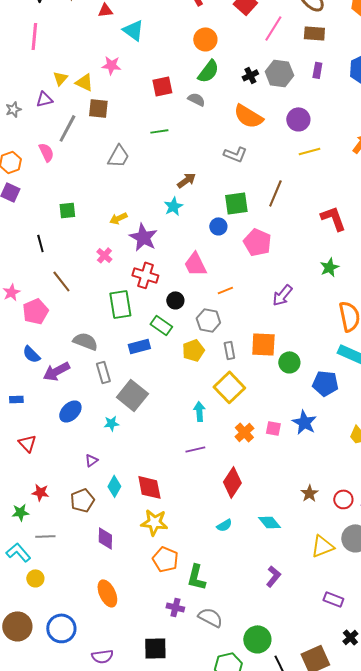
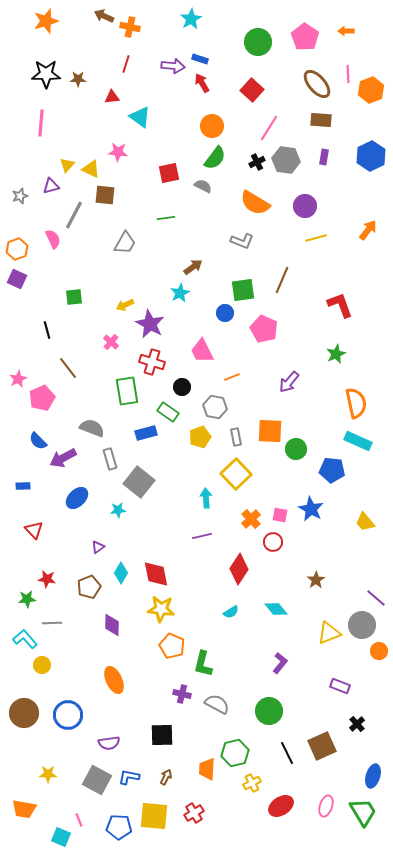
pink line: (273, 28) -> (269, 128), moved
red circle: (343, 499) -> (273, 542), moved
green circle: (257, 639) -> (269, 711), moved

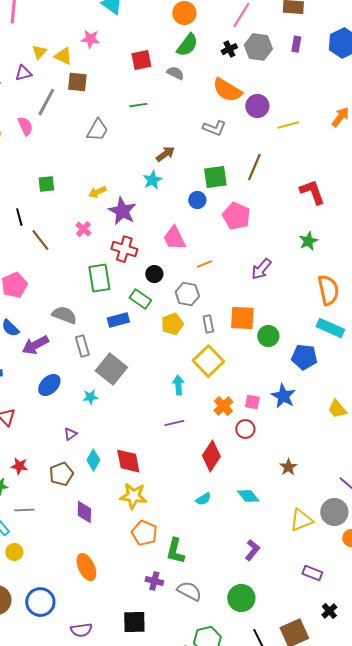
purple circle: (305, 206) -> (257, 106), moved
brown line: (68, 368) -> (40, 240), moved

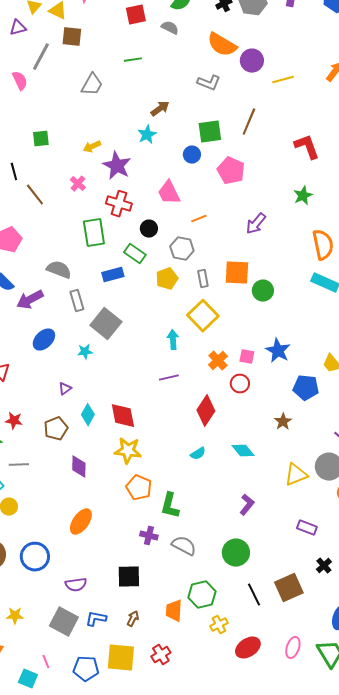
blue pentagon: (304, 357) -> (306, 388), moved
orange ellipse: (86, 567) -> (81, 522), turned 60

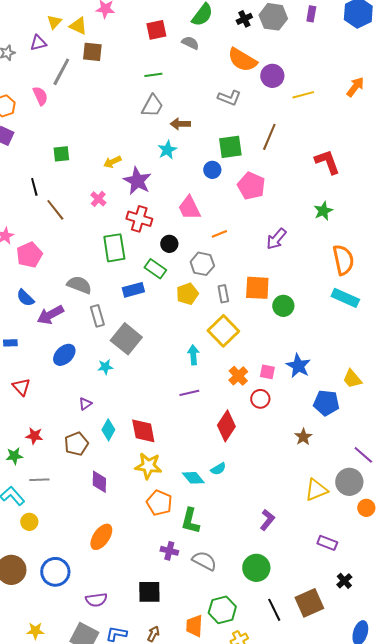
gray trapezoid: (92, 85) -> (152, 106), moved
brown arrow: (160, 109) -> (180, 124), turned -144
cyan diamond: (243, 451) -> (193, 478), moved

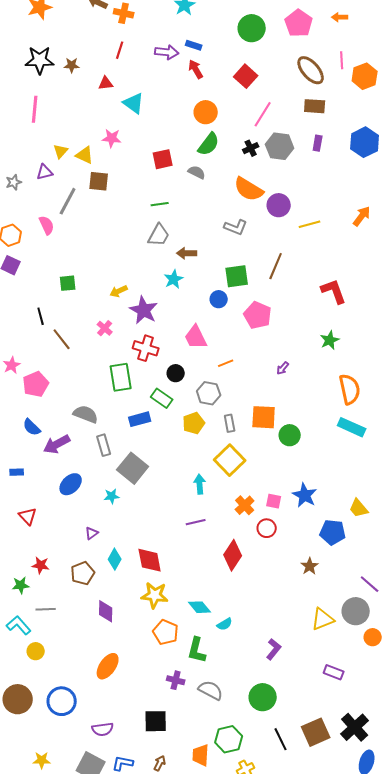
purple arrow: (276, 239) -> (283, 368), size x0.6
cyan semicircle: (218, 469) -> (225, 624), moved
black cross: (344, 581) -> (355, 727), moved, size x1.8

